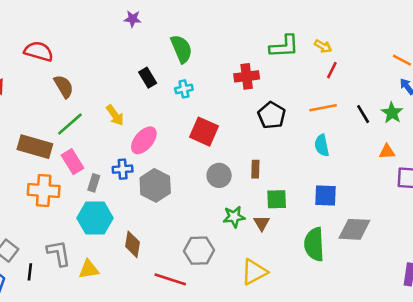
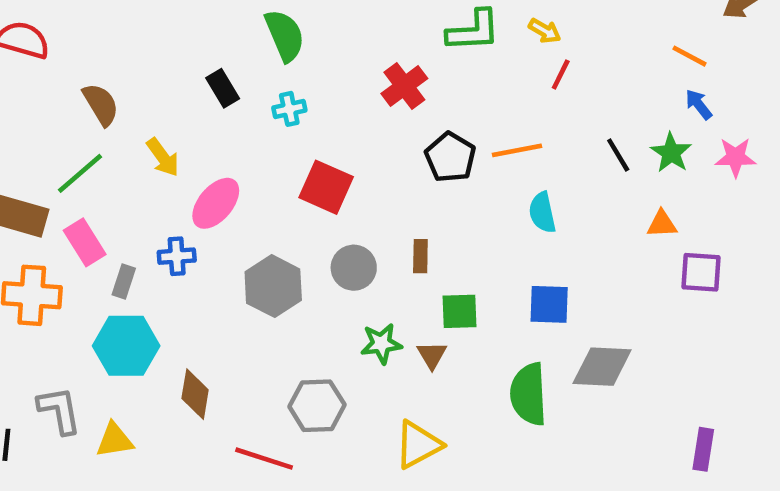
red cross: (247, 76) -> (404, 86), turned -30
brown semicircle: (64, 86) -> (101, 104), moved
orange line: (323, 108) -> (517, 150), moved
gray hexagon: (155, 185) -> (273, 286), moved

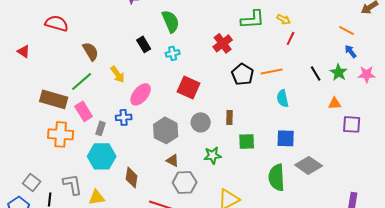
brown triangle: (432, 355) -> (173, 160), moved, turned -32
gray diamond: (602, 367) -> (309, 165), turned 32

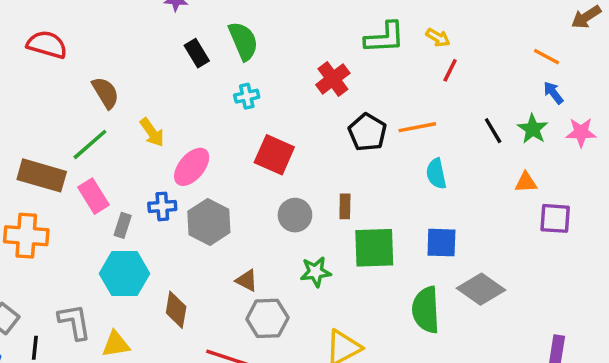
black rectangle: (144, 44) -> (197, 53), moved
gray hexagon: (166, 130) -> (209, 222), moved
orange cross: (61, 134) -> (26, 236), moved
green square: (247, 141) -> (374, 248), size x1.5

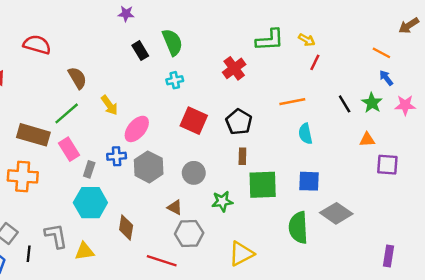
black pentagon: (367, 132) -> (239, 122), moved
gray circle: (295, 215) -> (194, 173), moved

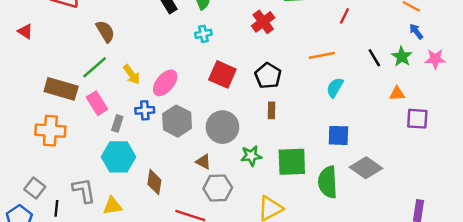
yellow arrow: (109, 105) -> (132, 74), moved
cyan semicircle: (305, 134) -> (335, 88), turned 42
gray circle: (194, 173) -> (222, 127), size x1.4
green square: (263, 185) -> (292, 162), moved

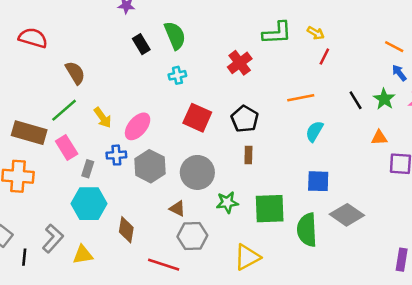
gray L-shape: (84, 190) -> (53, 239), turned 52

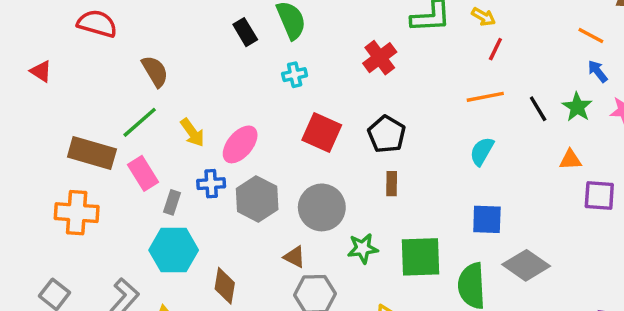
orange line: (301, 98) -> (485, 97), moved

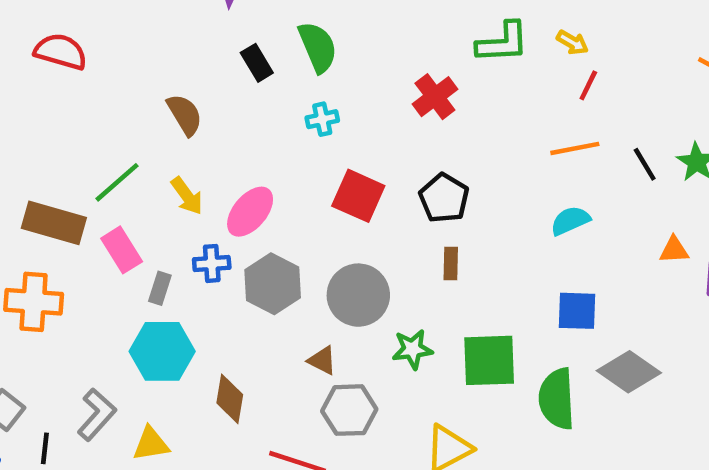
brown semicircle: (155, 71) -> (185, 115), moved
cyan semicircle: (482, 151) -> (570, 221), turned 36
orange triangle: (570, 160) -> (674, 250), moved

